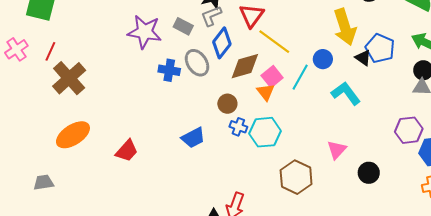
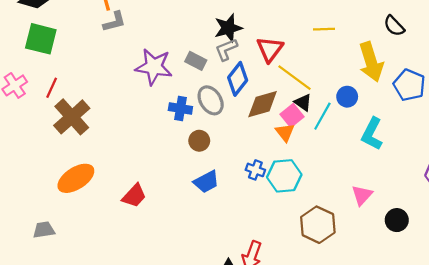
black triangle: (363, 58) -> (303, 102), moved
cyan L-shape: (346, 93) -> (372, 134), turned -116
brown circle: (227, 104) -> (199, 141), moved

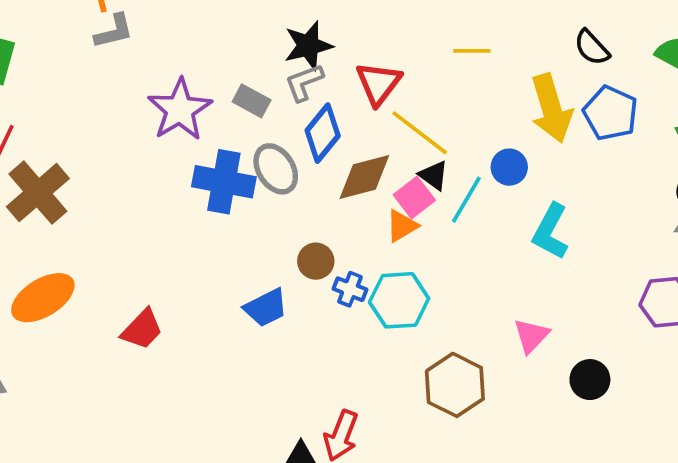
purple star: (154, 67) -> (180, 110), turned 30
blue pentagon: (409, 85) -> (610, 113), moved
blue cross: (180, 108) -> (224, 182), size x1.5
orange triangle: (285, 132) -> (402, 226), turned 36
brown circle: (199, 141) -> (316, 261), moved

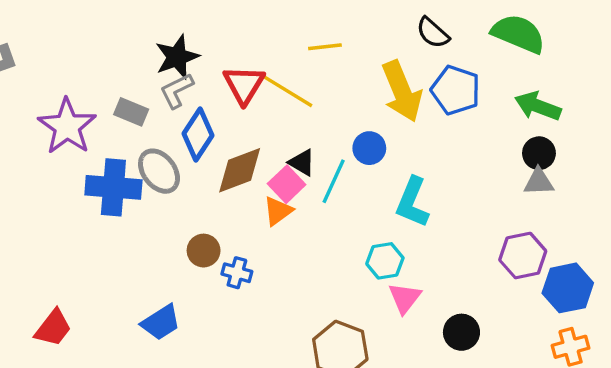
yellow line: (420, 133) -> (286, 90), moved
cyan hexagon: (399, 300) -> (385, 261), moved, size x0.7
blue trapezoid: (266, 308) -> (161, 322), moved

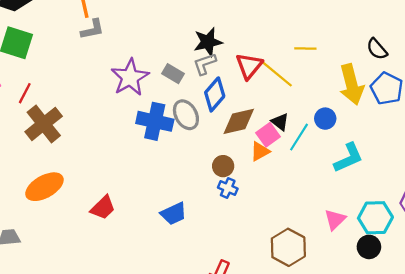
cyan L-shape: (412, 202) -> (349, 158), turned -144
brown circle: (204, 251) -> (223, 166), moved
cyan hexagon: (385, 261) -> (375, 218), moved, size x1.4

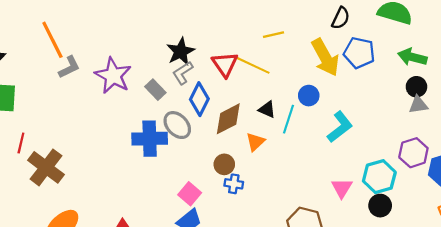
black semicircle: (377, 49) -> (341, 18), turned -100
gray rectangle: (173, 74) -> (155, 90), turned 30
purple star: (130, 77) -> (113, 76), moved
pink square: (268, 135) -> (190, 194), moved

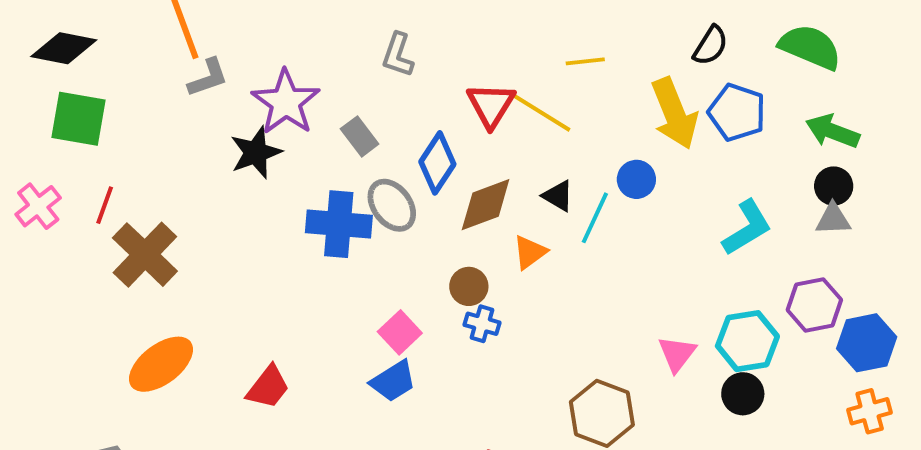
black star: (181, 52) -> (256, 153), moved
gray L-shape: (183, 73) -> (398, 55), moved, turned -45
cyan L-shape: (340, 127) -> (747, 228), moved

